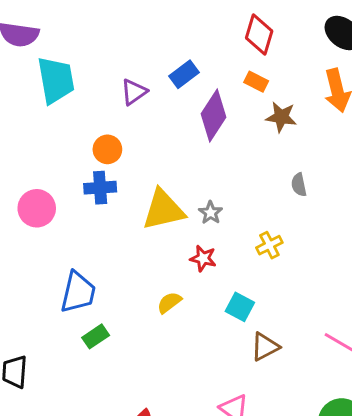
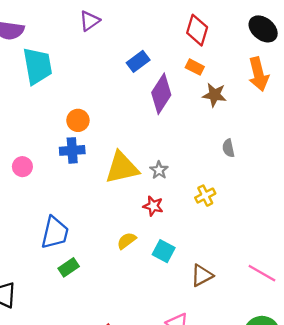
purple triangle: (134, 92) -> (90, 21), moved
pink circle: (37, 208) -> (22, 167), size x0.7
cyan square: (240, 307) -> (164, 251), moved

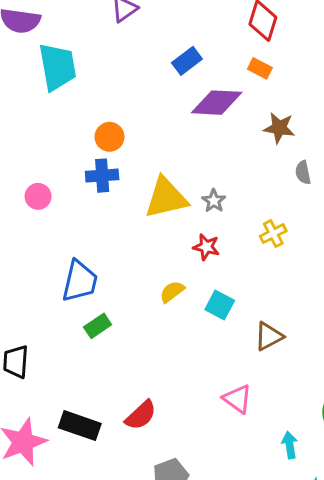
purple diamond: (161, 94) -> (217, 103), turned 60
brown star: (214, 95) -> (279, 128), moved

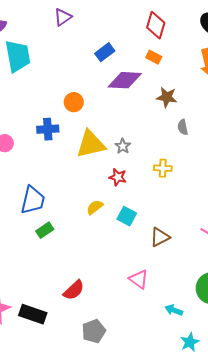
orange circle: (110, 137) -> (74, 102), moved
yellow cross: (273, 234) -> (163, 168), turned 30
black rectangle: (80, 426) -> (33, 314), moved
cyan arrow: (290, 445) -> (174, 310), turned -60

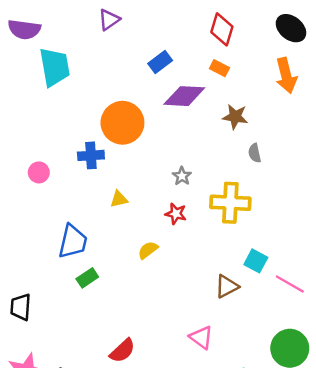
orange circle: (74, 102) -> (122, 123), size x1.8
yellow triangle: (91, 144) -> (119, 199), moved, size x0.5
yellow cross: (163, 168) -> (230, 203), size x1.8
cyan square: (127, 216) -> (256, 261), moved

